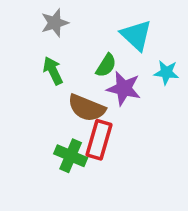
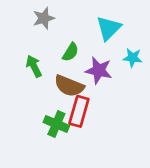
cyan triangle: (136, 35) -> (109, 28), turned 32
green semicircle: (106, 65) -> (71, 52), moved
green arrow: (53, 71) -> (34, 66), moved

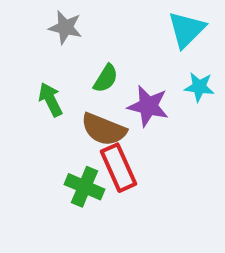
gray star: (44, 18) -> (65, 27), turned 30
cyan triangle: (109, 28) -> (186, 30), moved
red rectangle: (79, 111) -> (118, 168), turned -40

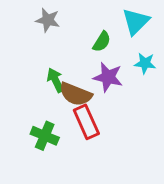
green semicircle: (106, 78) -> (102, 42), moved
green arrow: (50, 100) -> (55, 80), moved
green cross: (84, 187) -> (45, 136), moved

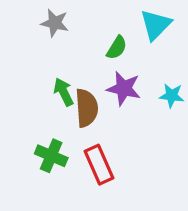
cyan star: (145, 63) -> (172, 96), moved
brown semicircle: (76, 94) -> (87, 108), turned -116
red rectangle: (86, 122) -> (99, 165), moved

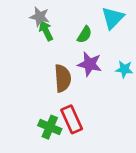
green arrow: (64, 92) -> (46, 31), moved
green cross: (51, 156) -> (50, 127), moved

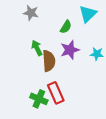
green arrow: (46, 31) -> (37, 48), moved
purple star: (90, 64) -> (70, 50), turned -30

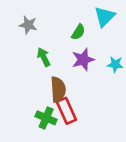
gray star: (31, 13) -> (28, 25), moved
brown semicircle: (49, 61) -> (58, 89), moved

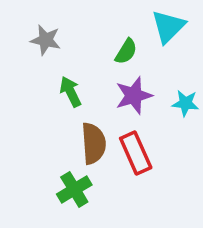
red rectangle: (66, 111) -> (136, 153), moved
green cross: (46, 118) -> (74, 189), turned 36

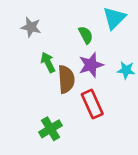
green semicircle: (126, 51) -> (86, 35), turned -60
brown semicircle: (93, 143) -> (66, 79), moved

